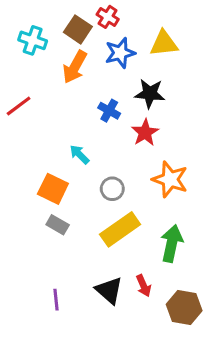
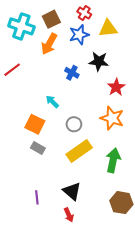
red cross: (108, 17) -> (84, 13), moved
brown square: (78, 29) -> (51, 19), turned 30
cyan cross: (33, 40) -> (21, 26), size x1.4
red star: (145, 133) -> (116, 87), moved
red arrow: (144, 286) -> (69, 215), moved

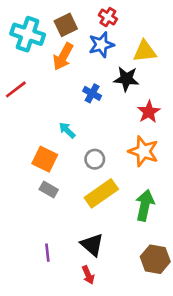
yellow triangle: (108, 28) -> (145, 51), moved

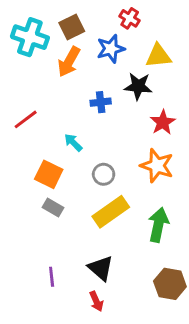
red cross: (108, 17) -> (130, 18), moved
red line: (16, 89) -> (26, 119), moved
blue cross: (92, 93) -> (101, 102), turned -36

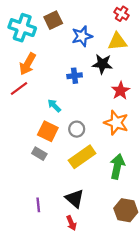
red cross: (130, 18) -> (122, 14), moved
orange arrow: (69, 62) -> (28, 64), moved
orange square: (49, 174) -> (48, 131), moved

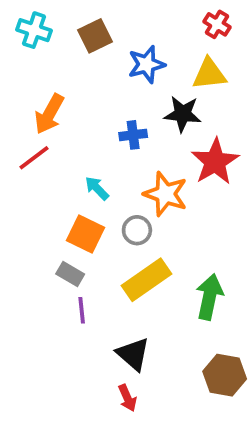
cyan cross: (22, 28) -> (34, 30), moved, size x0.7
red star: (120, 91) -> (215, 162), size x1.4
orange star: (116, 123) -> (166, 194), moved
purple line: (38, 205) -> (82, 310), moved

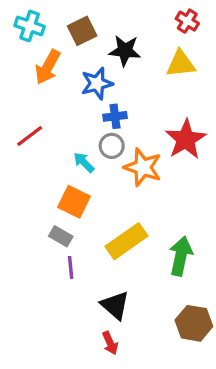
blue star: (146, 64) -> (97, 83), moved
orange arrow: (49, 114) -> (48, 67), moved
black star: (183, 114) -> (125, 51), moved
gray circle: (137, 230) -> (112, 146), moved

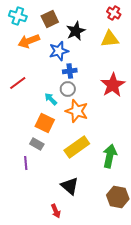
black star: (125, 51) -> (76, 31), turned -30
orange arrow: (48, 67) -> (29, 41), turned 40
orange star: (143, 167) -> (77, 111), moved
purple line: (71, 267) -> (26, 163), moved
red arrow: (110, 343) -> (56, 211), moved

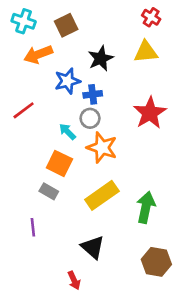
black star: (76, 31) -> (101, 58), moved
blue star: (59, 51) -> (67, 81), moved
purple line: (26, 163) -> (33, 227), moved

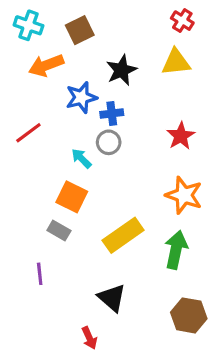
red star: (150, 113) -> (181, 136), size x0.7
orange star: (102, 148) -> (184, 195), moved

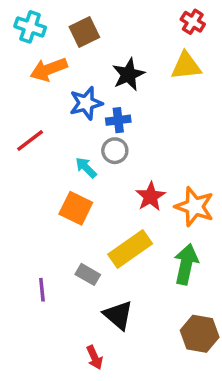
red star: (181, 136) -> (150, 196), moved
gray rectangle: (59, 230) -> (88, 274), moved

